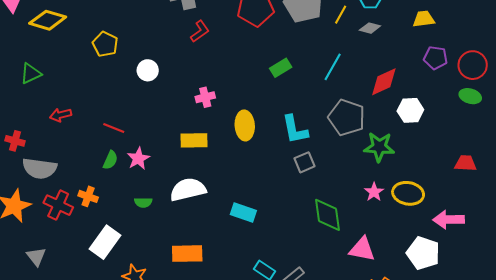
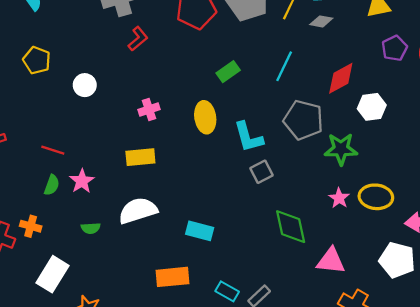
purple pentagon: (435, 58) -> (395, 48), turned -30
yellow ellipse: (245, 125) -> (205, 117), moved
orange rectangle: (187, 254) -> (172, 277), moved

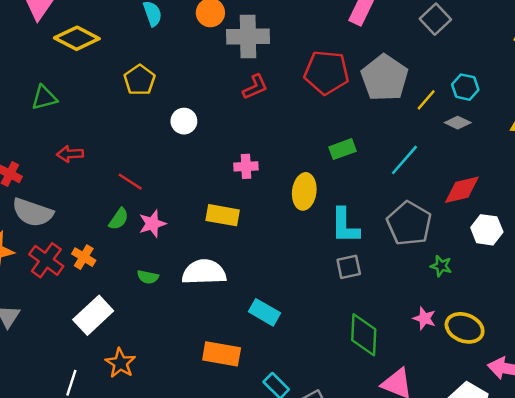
green star: (341, 149) -> (441, 266), size x0.6
pink star: (339, 198) -> (424, 318), turned -30

